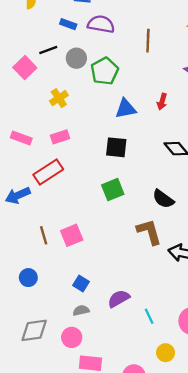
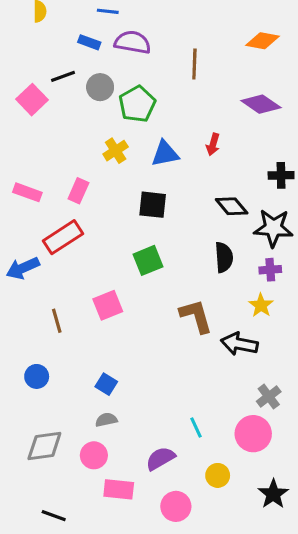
yellow cross: (59, 98) -> (116, 151), moved
pink rectangle: (60, 137) -> (78, 191), turned -48
black semicircle: (163, 199) -> (224, 257), moved, turned -130
pink square: (72, 235) -> (108, 305), moved
purple semicircle: (119, 299) -> (160, 458), moved

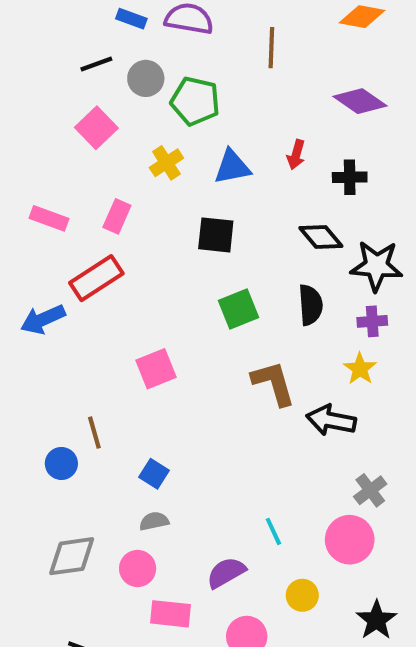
pink square: (32, 100) -> (96, 128), moved
green pentagon: (137, 104) -> (195, 101), turned -30
black cross: (281, 175) -> (350, 177), moved
green square: (148, 260) -> (238, 309), moved
brown line: (57, 321) -> (94, 433), moved

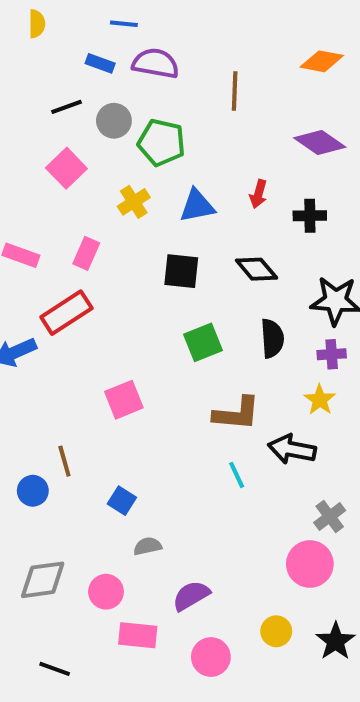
black diamond: (321, 237) -> (256, 269), moved
brown L-shape: (273, 383) -> (237, 414), turned 111
gray semicircle: (154, 521) -> (148, 546), moved
cyan line: (273, 531) -> (237, 475), moved
yellow circle: (302, 595) -> (276, 631), moved

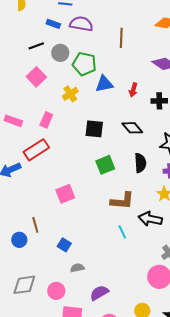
blue triangle: (197, 206) -> (104, 84), moved

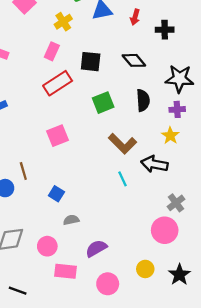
pink rectangle: (46, 120) -> (52, 51), moved
red rectangle: (36, 150) -> (58, 83), moved
brown L-shape: (122, 201) -> (122, 144), turned 40

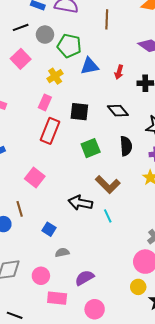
red rectangle: (58, 83) -> (50, 131), turned -35
pink square: (58, 136) -> (35, 177), moved, turned -30
black arrow: (154, 164) -> (80, 203), moved
yellow circle: (145, 269) -> (138, 287), moved

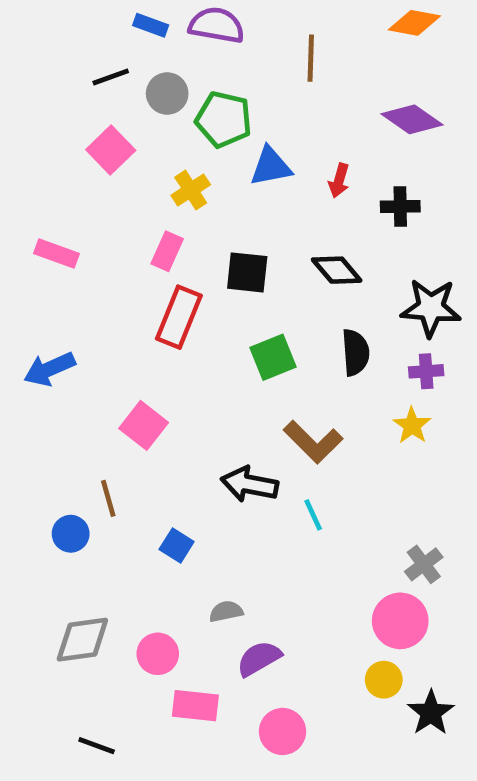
gray semicircle: (62, 252) -> (226, 611), moved

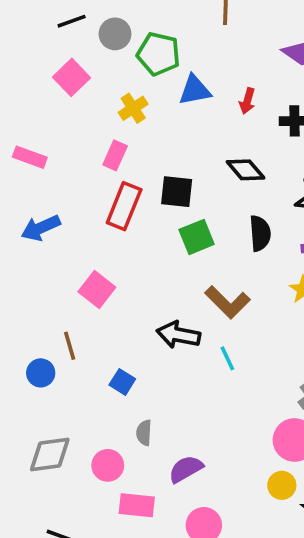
black square: (247, 272) -> (177, 192), moved
blue arrow: (49, 369) -> (41, 228), moved
gray semicircle: (226, 611) -> (144, 433), moved, turned -75

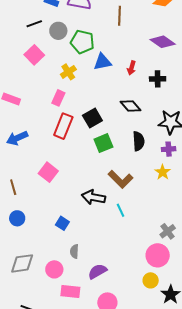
black square: (177, 192) -> (92, 118), turned -36
brown line: (70, 346) -> (13, 187), moved

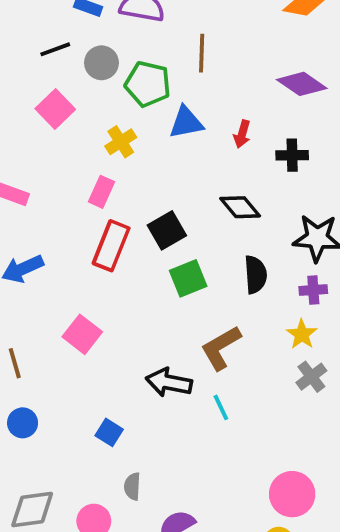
brown line: (119, 16) -> (202, 53), moved
brown L-shape: (120, 179) -> (221, 348), turned 105
gray cross: (168, 231) -> (311, 377), moved

